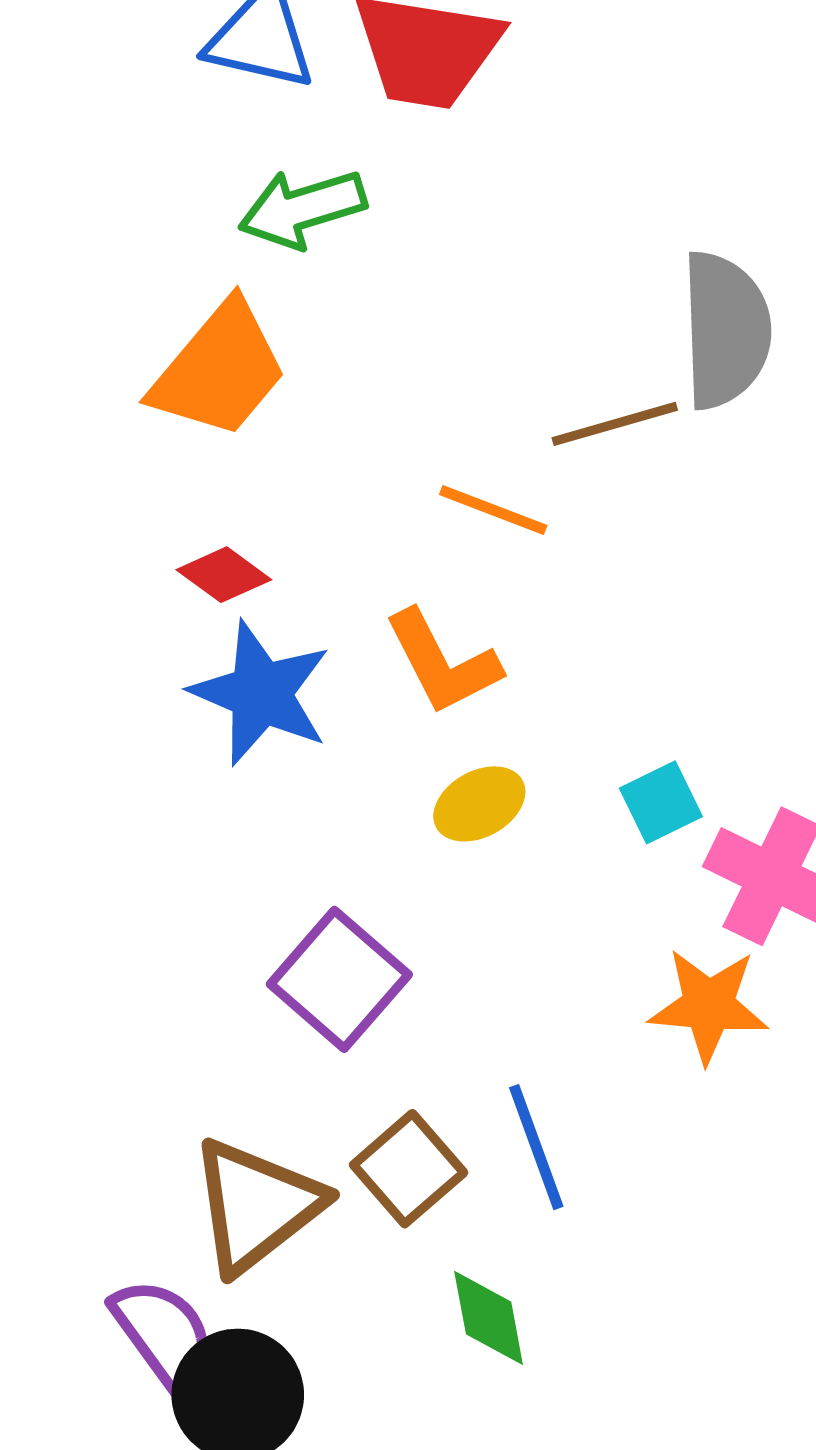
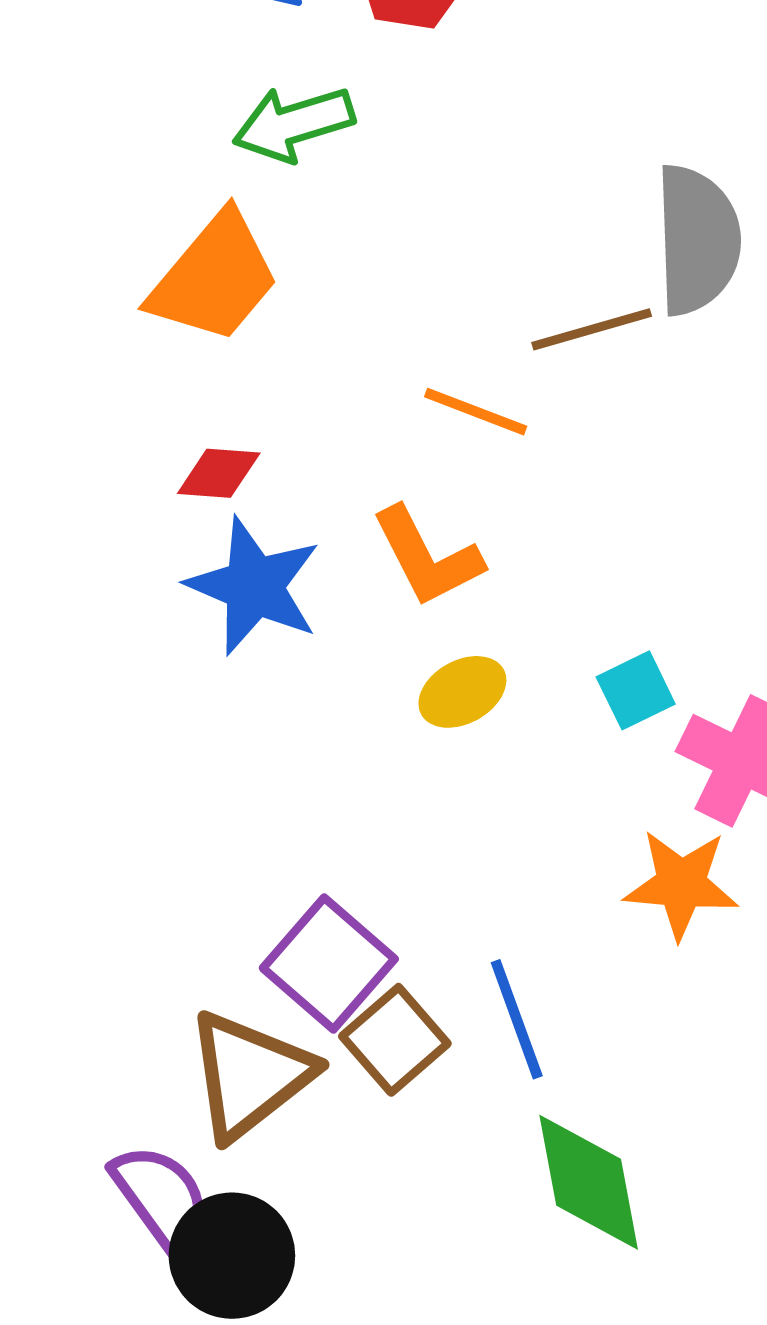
red diamond: (224, 575) -> (219, 473), turned -32
purple square: (339, 979) -> (329, 963), moved
green diamond: (489, 1318) -> (589, 1182), moved, size x1.5

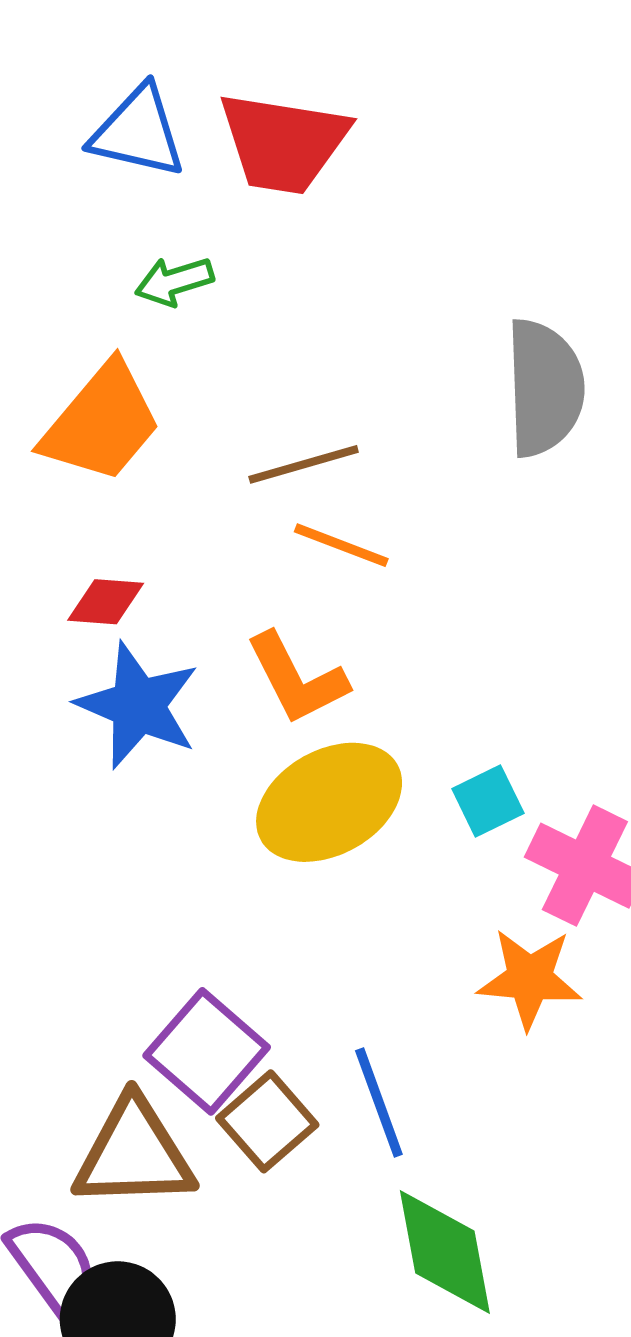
green arrow: (294, 124) -> (174, 281), size x0.7
brown line: (592, 329) -> (304, 464), moved
yellow ellipse: (462, 692) -> (329, 802), size x1.8
brown triangle: (250, 1075) -> (134, 1154), turned 36

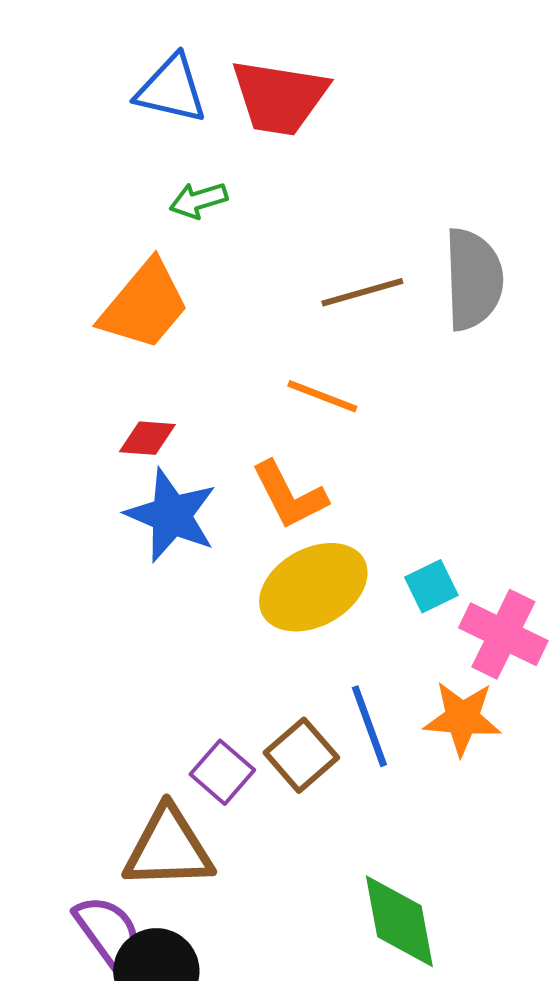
brown line: (304, 464) -> (362, 292), moved
purple square: (207, 1051) -> (222, 772), size x0.7
blue line: (379, 1103) -> (369, 726), moved
brown square: (267, 1121) -> (301, 755), moved

